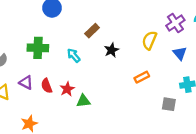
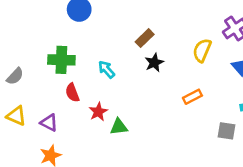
brown rectangle: (92, 31) -> (145, 38), moved
purple triangle: (26, 83) -> (49, 123), moved
red semicircle: (47, 86) -> (72, 93), moved

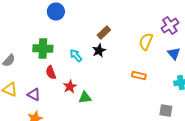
black star: (154, 63) -> (99, 51), moved
orange rectangle: (192, 97) -> (139, 76), turned 40
gray square: (227, 131) -> (166, 111), moved

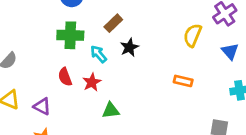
brown rectangle: (104, 33) -> (113, 23), moved
green cross: (43, 49) -> (70, 35), moved
red star: (70, 87) -> (92, 82), moved

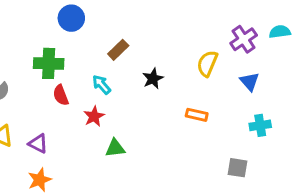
green cross: (70, 35) -> (49, 63), moved
black star: (129, 47) -> (153, 79), moved
red semicircle: (65, 77) -> (61, 95), moved

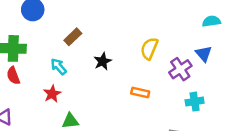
purple cross: (244, 39) -> (180, 69), moved
blue triangle: (250, 82) -> (204, 54), moved
red semicircle: (61, 95) -> (13, 76), moved

